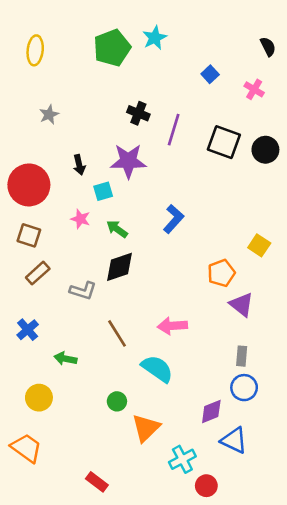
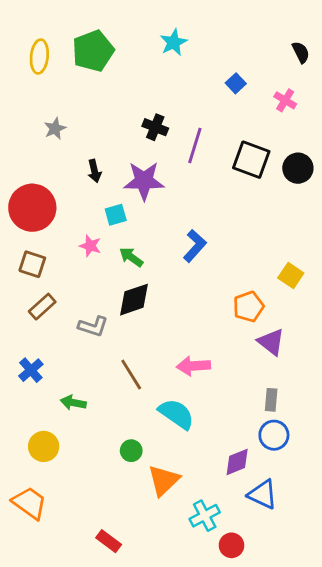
green pentagon: (112, 48) -> (93, 51), moved
black arrow: (79, 165) -> (94, 171), moved

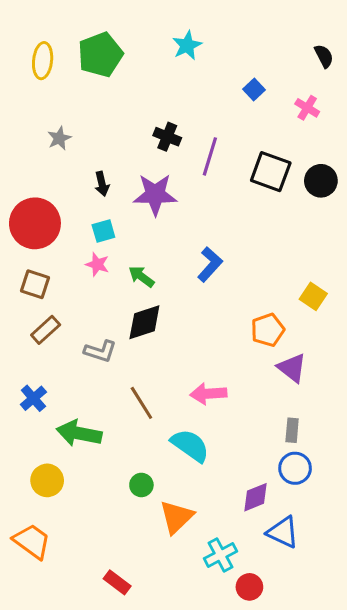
cyan square: (116, 215) -> (103, 231), moved
green arrow: (73, 403) -> (79, 433), size x1.6

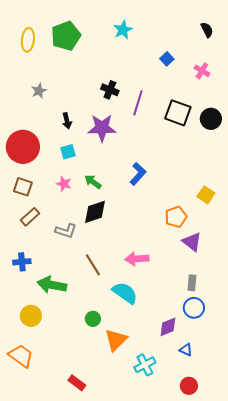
black semicircle: (324, 56) -> (207, 30), moved
pink star: (97, 264) -> (64, 184), moved
blue cross: (33, 398) -> (22, 262), turned 36
blue triangle: (283, 532) -> (186, 350), size x0.6
red circle: (249, 587) -> (189, 386), moved

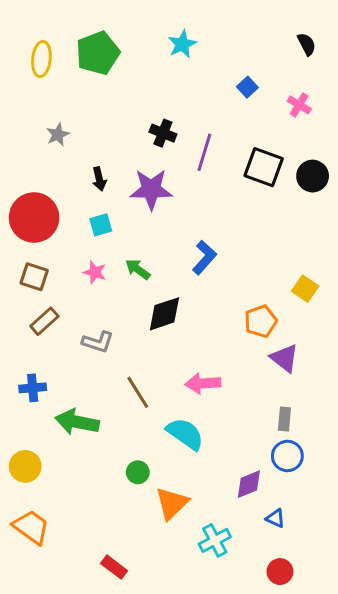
black diamond: (95, 212) -> (164, 314), moved
yellow circle: (31, 316) -> (25, 466), moved

